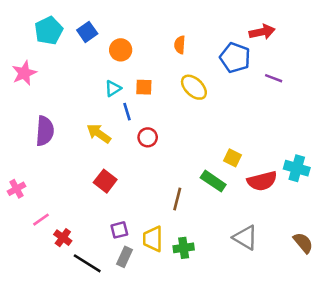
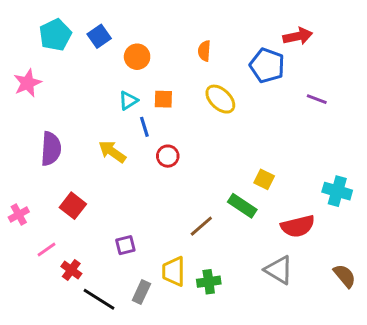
purple line: (274, 78) -> (317, 99), moved
red square: (105, 181) -> (73, 206), moved
red semicircle: (262, 181) -> (298, 226), moved
brown line: (177, 199) -> (201, 226), turned 35
purple square: (119, 230) -> (125, 245), moved

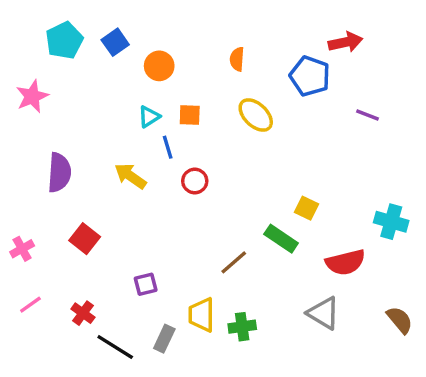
pink line: (46, 250) -> (30, 305), moved

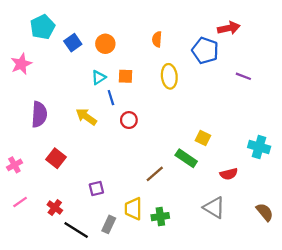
blue square: (115, 42) -> (73, 43), moved
yellow ellipse: (256, 115) -> (169, 76), turned 40
red semicircle: (345, 262) -> (229, 174), size x0.7

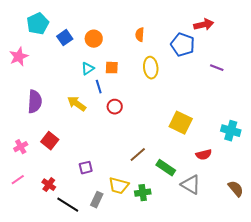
yellow square: (203, 138) -> (181, 123), size x1.6
green rectangle: (186, 158) -> (166, 168), moved
pink cross: (14, 165) -> (21, 147), moved
yellow trapezoid: (133, 209) -> (119, 186), turned -75

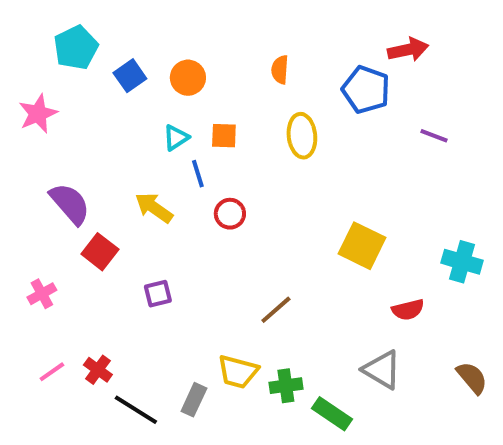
purple semicircle: (35, 102) -> (70, 204), turned -45
red square: (50, 141) -> (100, 252), moved
purple square: (86, 168) -> (158, 294), moved
green rectangle: (166, 168) -> (332, 414), moved
pink line: (18, 180) -> (52, 372), moved

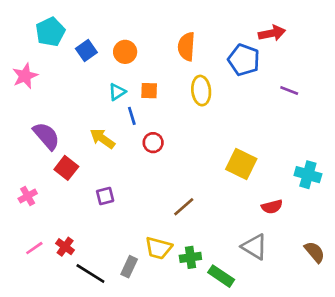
orange semicircle: (280, 70) -> (186, 47), size x1.5

